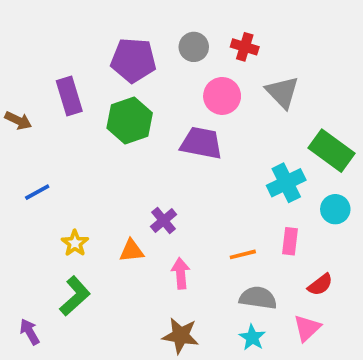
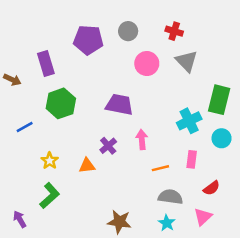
red cross: (245, 47) -> (174, 31), moved
green hexagon: (130, 120) -> (61, 103), moved
purple trapezoid: (201, 143) -> (119, 105), moved
green rectangle: (332, 151) -> (219, 100), turned 68
pink arrow: (181, 273) -> (142, 140), moved

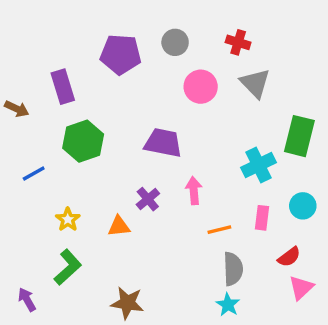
cyan circle: (222, 138) -> (303, 206), moved
gray semicircle: (170, 197) -> (233, 269), turned 80
pink triangle: (203, 217) -> (301, 288), moved
brown star: (119, 222) -> (127, 303), moved

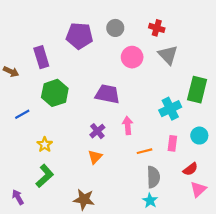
orange triangle: (119, 226) -> (95, 157), moved, turned -40

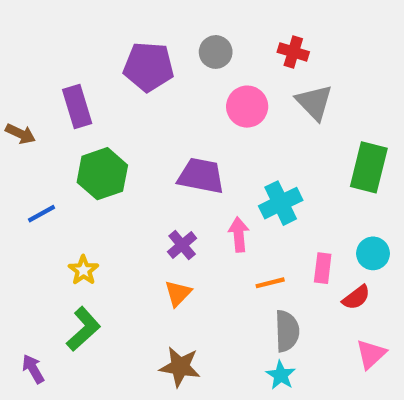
cyan cross: (170, 109) -> (281, 203), moved
red semicircle: (190, 169) -> (356, 297), moved
brown star: (84, 199) -> (180, 367), moved

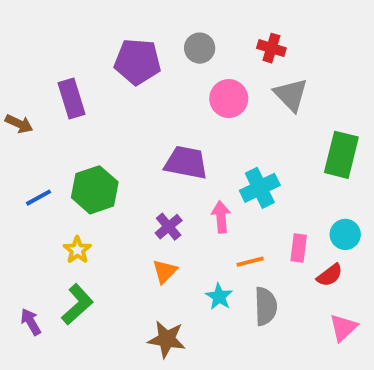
green hexagon: (102, 174) -> (95, 190), moved
purple arrow: (33, 369) -> (31, 322), moved
cyan star: (281, 375) -> (219, 297), moved

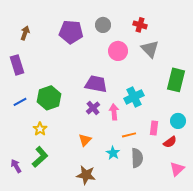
purple rectangle: (71, 99) -> (17, 65), moved
brown arrow: (19, 124) -> (25, 33), moved, turned -96
purple cross: (169, 227) -> (93, 108), moved

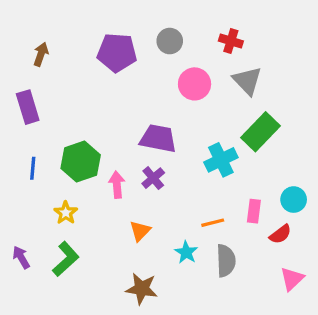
green rectangle: (176, 80) -> (261, 132), moved, turned 30
blue line: (20, 102) -> (33, 168), turned -56
pink arrow: (114, 112) -> (117, 185), moved
purple arrow: (16, 166) -> (21, 257), moved

